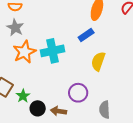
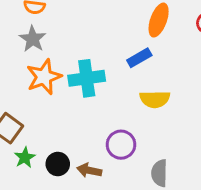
yellow semicircle: (98, 61) -> (155, 99), turned -114
green star: (23, 96) -> (25, 157), moved

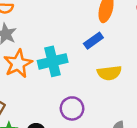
purple circle: (121, 145) -> (72, 108), moved

